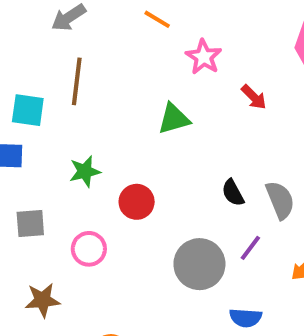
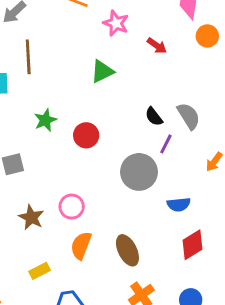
purple line: (250, 248) -> (166, 144), moved
pink circle: (89, 249) -> (72, 207), moved
brown star: (42, 300) -> (31, 217), turned -30

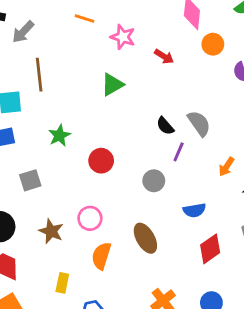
red circle: (86, 135) -> (101, 161), moved
gray circle: (139, 172) -> (154, 181), size x0.6
brown ellipse: (127, 250) -> (145, 238), moved
yellow rectangle: (40, 271) -> (62, 283), turned -48

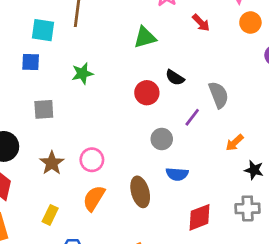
black semicircle: (165, 126) -> (175, 78), moved, turned -30
red circle: (101, 161) -> (147, 93), moved
blue semicircle: (194, 210) -> (177, 174), moved

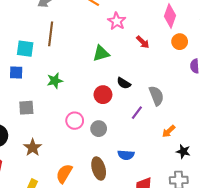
gray circle: (162, 139) -> (99, 129), moved
pink circle: (92, 160) -> (75, 121), moved

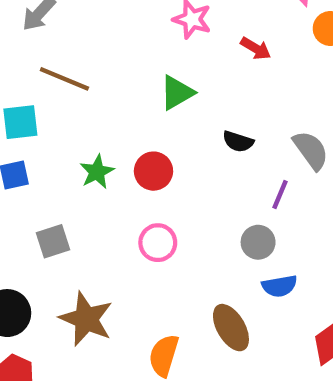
brown line: (51, 34) -> (64, 79), turned -60
red circle: (103, 95) -> (153, 171), moved
gray circle: (99, 129) -> (258, 242), moved
brown star: (33, 148) -> (86, 319), size x1.4

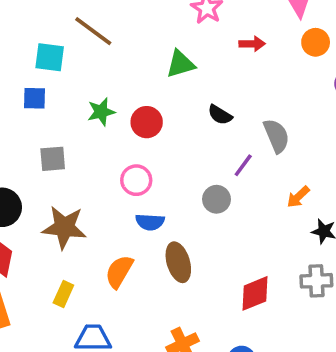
red arrow: (256, 48) -> (252, 44), turned -45
blue semicircle: (280, 286) -> (150, 222), moved
brown star: (86, 319) -> (64, 227), turned -30

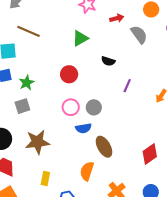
green star: (101, 112) -> (27, 83), moved
gray semicircle: (276, 136) -> (139, 35), moved
gray circle: (217, 199) -> (94, 107), moved
orange semicircle: (119, 272) -> (87, 171), moved

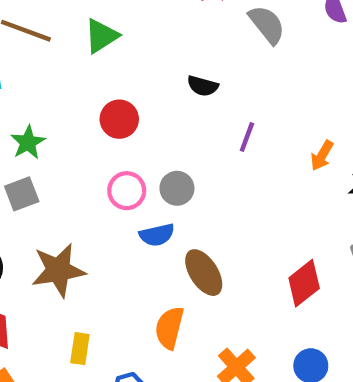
green triangle: (80, 38) -> (101, 36), moved

